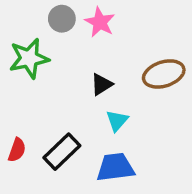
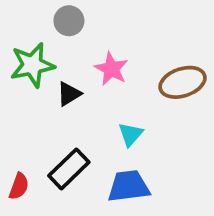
pink star: (100, 22) -> (111, 69), moved
black triangle: (102, 84) -> (69, 94), moved
red semicircle: (17, 150) -> (19, 186), moved

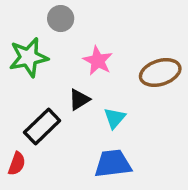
black triangle: (69, 94) -> (79, 100), moved
black rectangle: (69, 169) -> (42, 127), moved

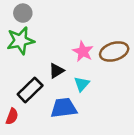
gray circle: (61, 19) -> (23, 13), moved
pink star: (98, 61) -> (83, 51), moved
blue trapezoid: (113, 164) -> (64, 108), moved

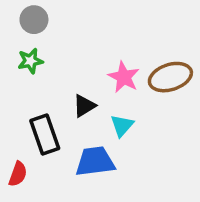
green star: (20, 41) -> (30, 61), size x0.6
black rectangle: (30, 90) -> (45, 135), turned -65

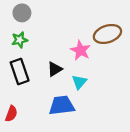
brown ellipse: (170, 77) -> (107, 34), moved
black rectangle: (45, 135) -> (20, 71), moved

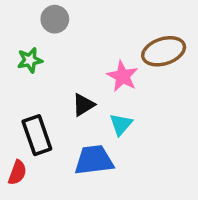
gray circle: (22, 13) -> (55, 19), moved
black rectangle: (20, 71) -> (37, 135), moved

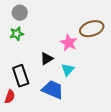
gray circle: (55, 19) -> (20, 13), moved
blue trapezoid: (94, 160) -> (53, 90), turned 30

